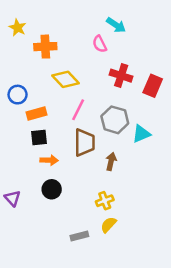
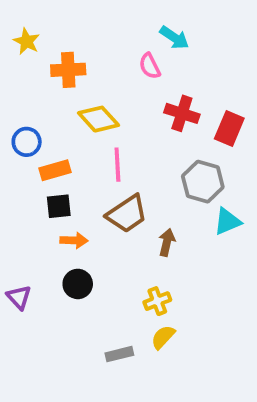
pink line: (78, 110) -> (117, 165), turned -30
gray hexagon: (115, 120) -> (203, 182), moved
cyan triangle: (141, 134) -> (227, 221), moved
brown trapezoid: (84, 143) -> (127, 214), turned 56

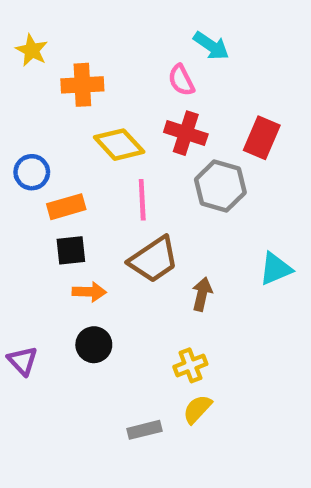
red cross: (182, 113) -> (186, 133), moved
red rectangle: (229, 129) -> (262, 138), moved
gray hexagon: (203, 182) -> (220, 186), moved

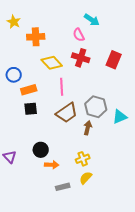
gray hexagon: (220, 186) -> (96, 107), moved
orange arrow: (89, 292) -> (52, 165), moved

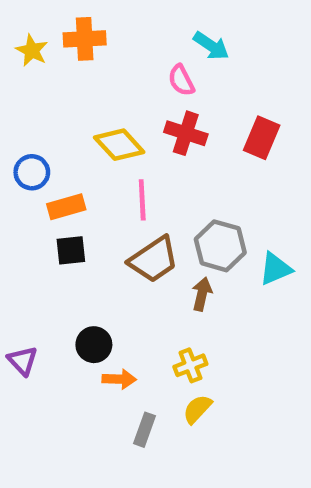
orange cross: (36, 37) -> (85, 39), moved
gray rectangle: (63, 187) -> (144, 430), turned -56

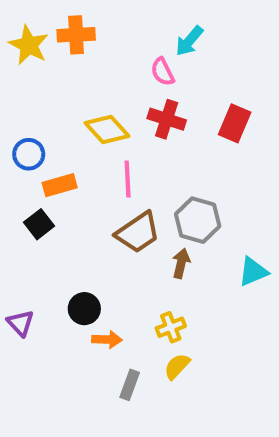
cyan arrow: (211, 46) -> (189, 41), turned 96
yellow star: (32, 50) -> (29, 45), size x1.4
black square: (71, 250) -> (39, 224), moved, turned -32
cyan triangle: (275, 269) -> (253, 272), moved

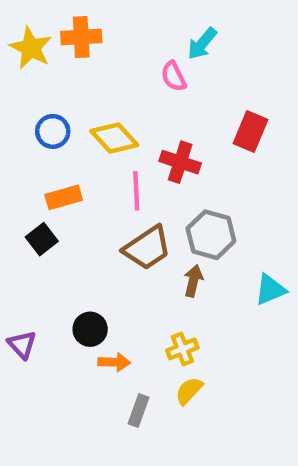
red cross: (167, 119) -> (180, 162), moved
blue circle: (29, 154) -> (53, 131), moved

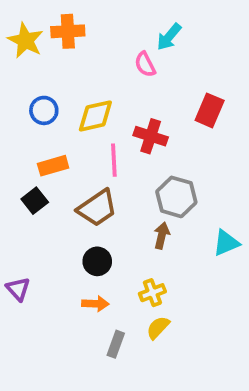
yellow diamond: (114, 138) -> (95, 116), turned -60
brown trapezoid: (147, 248) -> (97, 208), moved
black circle: (90, 329) -> (97, 261), moved

